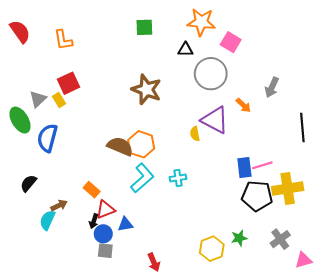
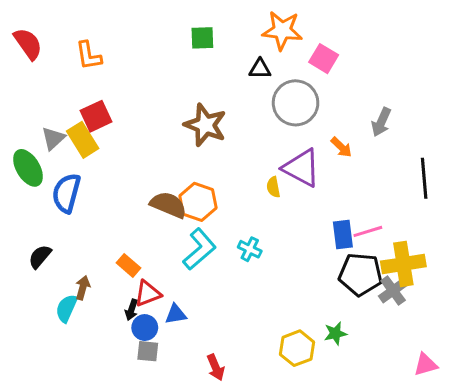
yellow rectangle: (59, 100) -> (83, 140), size x1.6
cyan cross: (178, 178) -> (250, 249), turned 35
brown arrow: (59, 205) -> (83, 288), turned -49
gray cross: (280, 239) -> (393, 291), moved

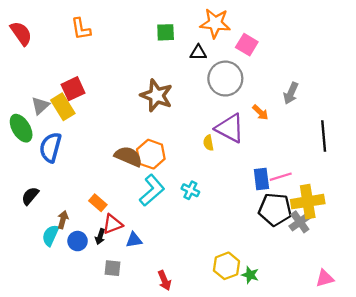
green square: (202, 38) -> (166, 32), moved
orange L-shape: (89, 56) -> (81, 29), moved
blue circle: (145, 328) -> (78, 241), moved
green star: (335, 333) -> (250, 275), moved, turned 30

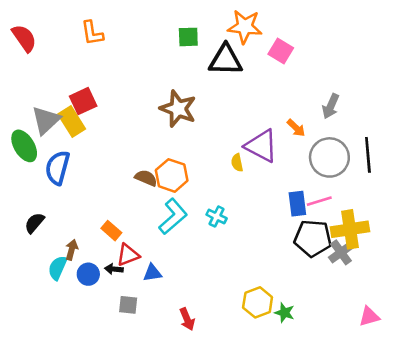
black triangle: (198, 53) -> (226, 60), size x1.8
gray circle: (225, 79) -> (329, 157), moved
gray triangle: (40, 106) -> (46, 120), size x1.4
brown semicircle: (128, 156) -> (146, 178), size x0.7
black arrow: (100, 237) -> (114, 269), turned 77

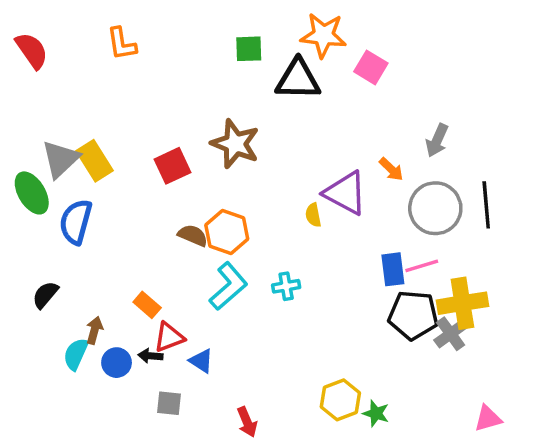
red square: (83, 101) -> (172, 166), moved
cyan cross: (217, 216) -> (286, 286), turned -36
blue triangle: (152, 273) -> (201, 361), turned 42

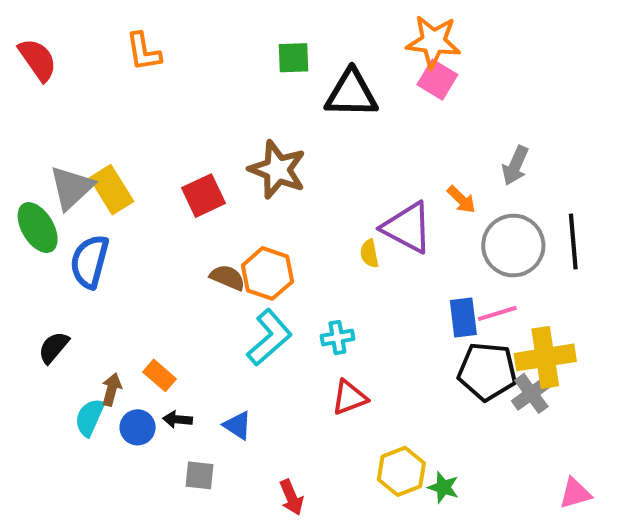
orange star: (323, 35) -> (433, 42), moved
orange rectangle: (147, 305) -> (160, 375), moved
red triangle: (169, 337) -> (349, 397), moved

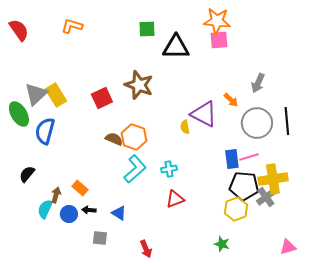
orange L-shape: (144, 52) -> (72, 26), turned 115
pink square: (437, 80) -> (219, 40), turned -36
yellow hexagon: (401, 471) -> (236, 209), moved

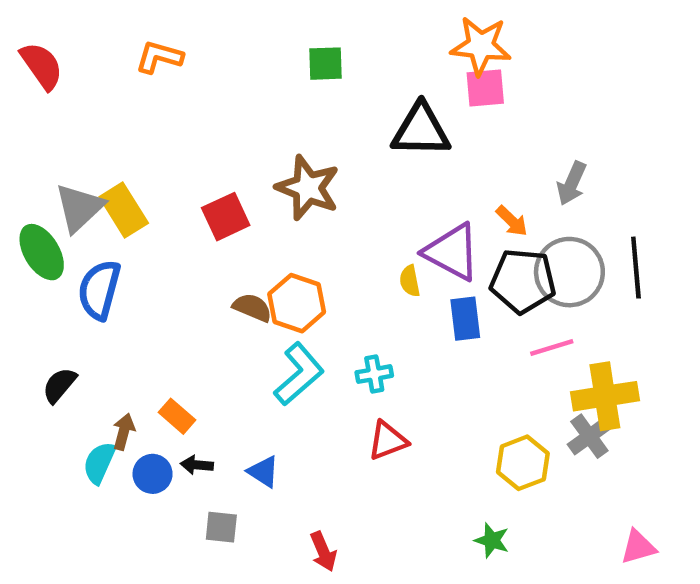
black triangle: (176, 47) -> (421, 130), moved
blue rectangle: (232, 159) -> (465, 319), moved
black pentagon: (244, 186) -> (523, 281), moved

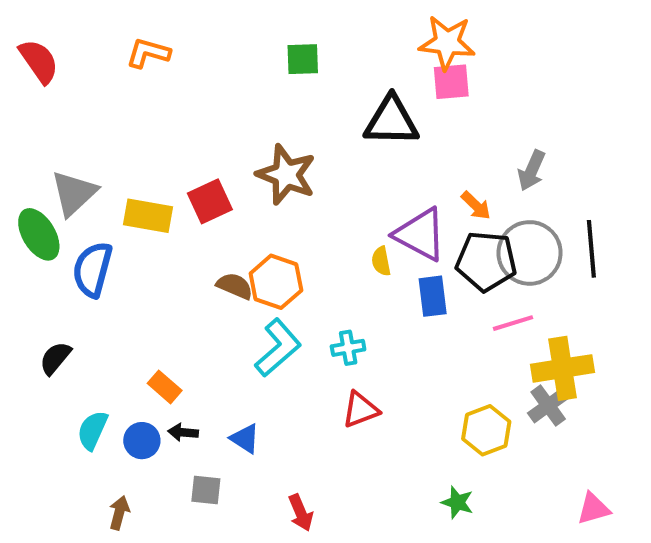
yellow rectangle: (124, 210) -> (148, 216), moved, turned -48
brown arrow: (124, 432) -> (119, 513), moved

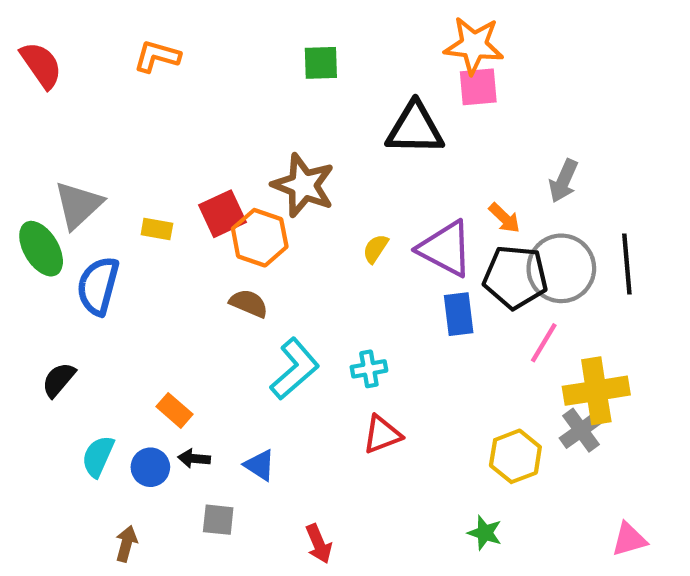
yellow rectangle: (148, 216) -> (157, 229), size x0.6
yellow semicircle: (381, 261) -> (376, 249), moved, turned 44
orange hexagon: (276, 282) -> (260, 238), moved
pink line: (513, 323) -> (544, 343), turned -42

